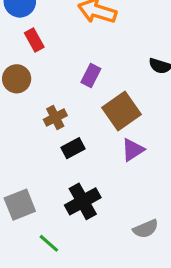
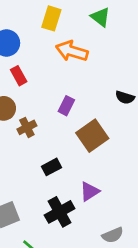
brown cross: (55, 118) -> (27, 127), moved
purple triangle: (133, 150) -> (90, 191), moved

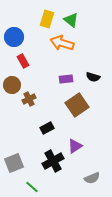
green triangle: (100, 17) -> (71, 20), moved
black semicircle: (125, 97) -> (93, 77), moved
purple rectangle: (66, 106) -> (66, 79), moved, turned 56

